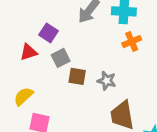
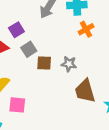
purple square: (48, 33) -> (16, 30), turned 32

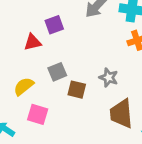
gray square: (29, 49) -> (57, 72), moved
brown square: (44, 63) -> (77, 90), moved

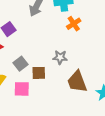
pink square: (38, 114) -> (22, 89), moved

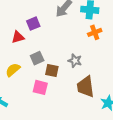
pink square: (22, 89) -> (40, 87), moved

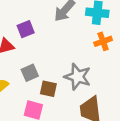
gray star: (75, 61) -> (78, 77), size x1.5

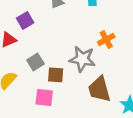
orange cross: (103, 41) -> (106, 40), moved

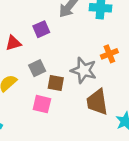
purple square: (25, 20) -> (41, 29), moved

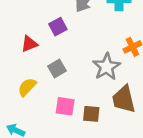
gray star: (84, 70) -> (107, 67), turned 30
brown square: (56, 83) -> (91, 114), moved

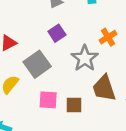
purple square: (58, 27) -> (57, 33), moved
gray square: (57, 68) -> (37, 64), size x1.5

